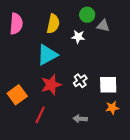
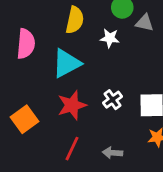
pink semicircle: (16, 24) -> (26, 44), moved
red line: (40, 115) -> (72, 149), moved

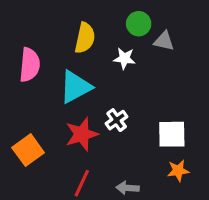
white cross: (112, 100) -> (117, 120), moved

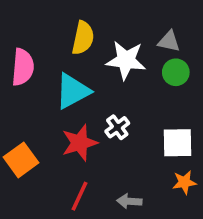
green circle: (139, 24) -> (176, 72), moved
white star: (124, 58) -> (126, 60), size x1.6

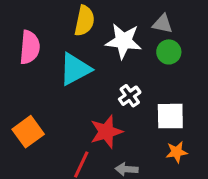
white cross: (117, 127) -> (130, 96), moved
red star: (79, 143) -> (106, 132), moved

